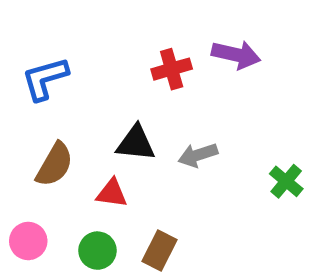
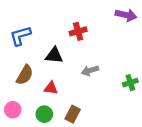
purple arrow: (236, 55) -> (126, 15), moved
black triangle: (136, 143) -> (54, 55), moved
green cross: (286, 181) -> (130, 83), turned 32

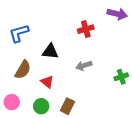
red cross: (78, 31) -> (86, 29), moved
red triangle: (51, 88) -> (47, 82), turned 32

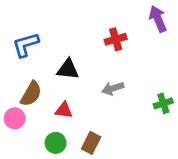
purple arrow: (117, 14) -> (158, 19), turned -126
red triangle: (47, 82) -> (64, 110), turned -32
pink circle: (12, 102) -> (15, 118), moved

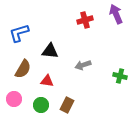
red cross: (116, 39) -> (85, 20), moved
green cross: (163, 103) -> (120, 76), turned 32
pink circle: (15, 118) -> (14, 99), moved

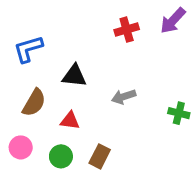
purple arrow: (116, 14) -> (173, 21), turned -114

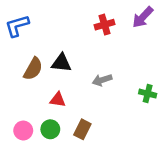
blue L-shape: (28, 49) -> (17, 26), moved
brown semicircle: (34, 103) -> (33, 69), moved
pink circle: (21, 147) -> (23, 131), moved

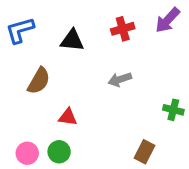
black triangle: (61, 63) -> (72, 40), moved
gray arrow: (102, 80) -> (120, 79), moved
brown rectangle: (82, 129) -> (144, 152), moved

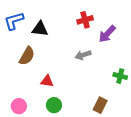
purple arrow: (168, 20) -> (107, 34), moved
black triangle: (72, 40) -> (40, 29), moved
green circle: (59, 152) -> (54, 105), moved

